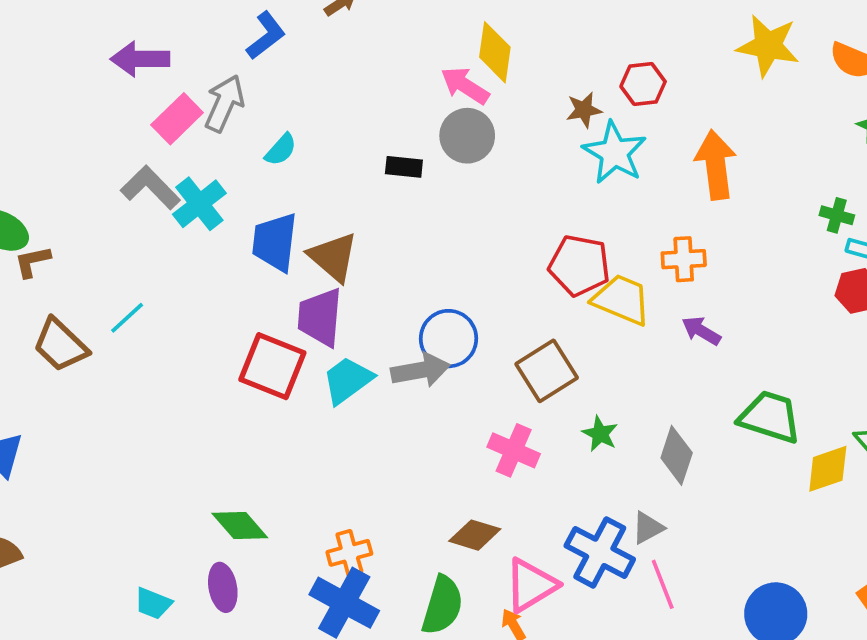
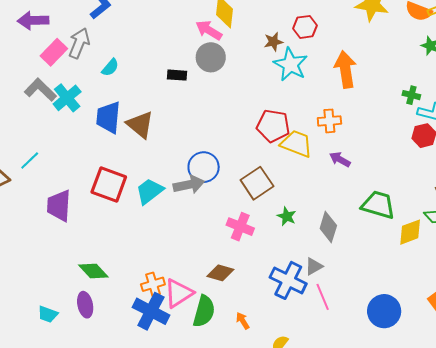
purple trapezoid: (320, 317) -> (59, 206), moved
pink triangle: (531, 585) -> (179, 293), moved

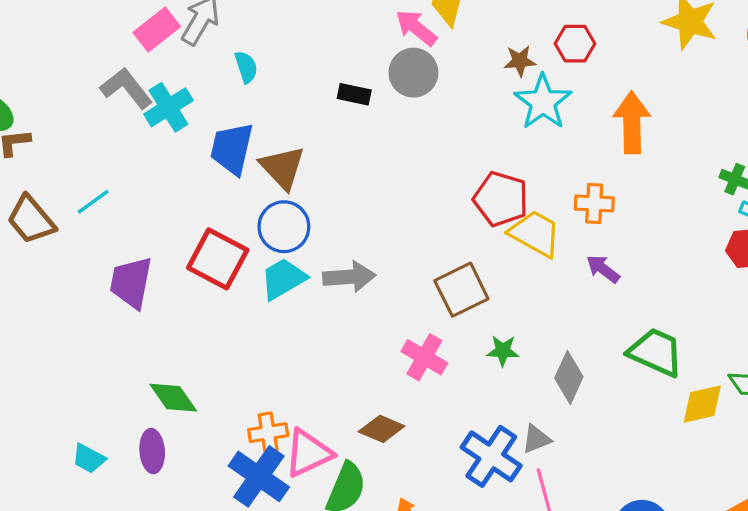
cyan semicircle: (110, 67) -> (246, 67), turned -66
blue circle: (204, 167) -> (284, 227), moved
green star: (287, 216) -> (503, 351), turned -30

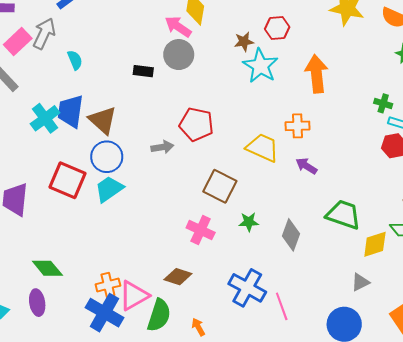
cyan cross: (168, 107) -> (45, 118), moved
red pentagon: (501, 199) -> (196, 124), moved
gray arrow: (349, 277) -> (162, 147), moved, size x0.7
brown square: (461, 290) -> (220, 186), turned -32
gray triangle: (536, 439) -> (360, 282), moved

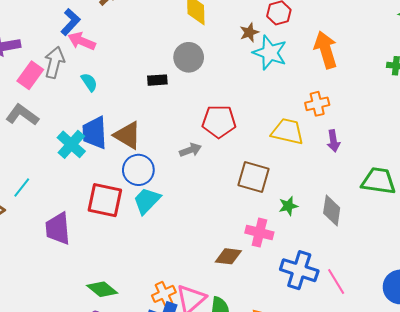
pink arrow: (178, 27) -> (82, 41), moved
purple arrow: (306, 166) -> (333, 141), turned -120
pink cross: (201, 230) -> (259, 233), moved
brown diamond: (178, 277) -> (228, 256), moved

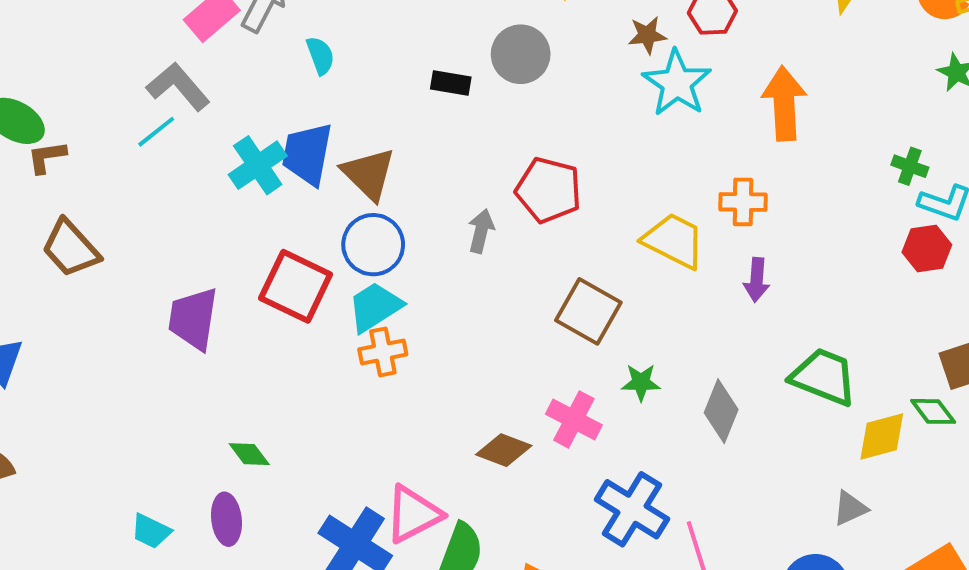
gray arrow: (190, 150) -> (481, 231), turned -70
cyan line: (22, 187) -> (156, 132), moved
green diamond: (102, 289) -> (249, 454), size x0.7
orange cross: (164, 294) -> (383, 352), moved

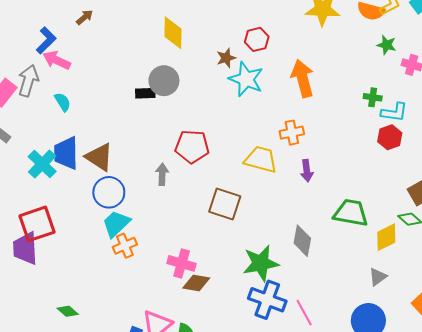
black rectangle: (451, 83) -> (145, 93), moved
red square: (296, 286) -> (37, 224), moved, turned -33
green star: (641, 382) -> (261, 263), moved, size x1.8
pink cross: (574, 419) -> (182, 263), moved

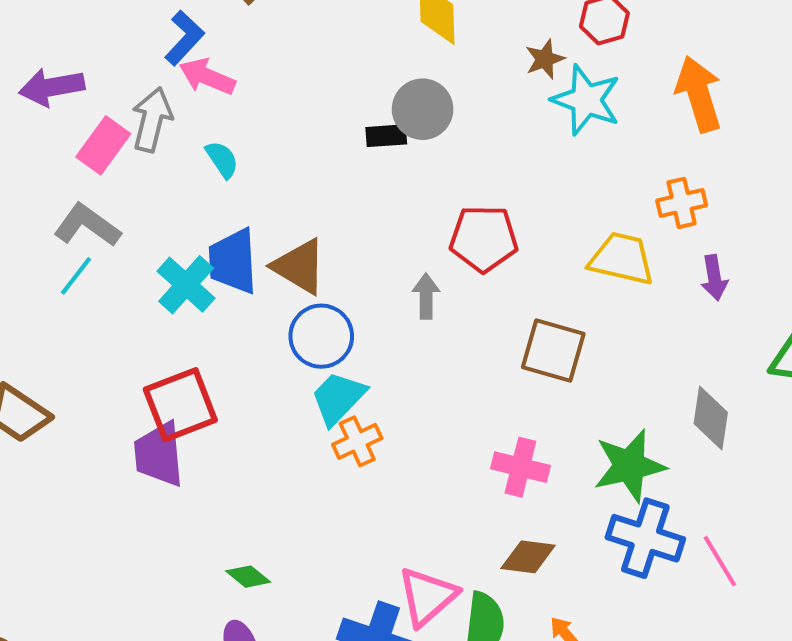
pink cross: (182, 263) -> (520, 467), moved
brown diamond: (196, 283) -> (528, 557), moved

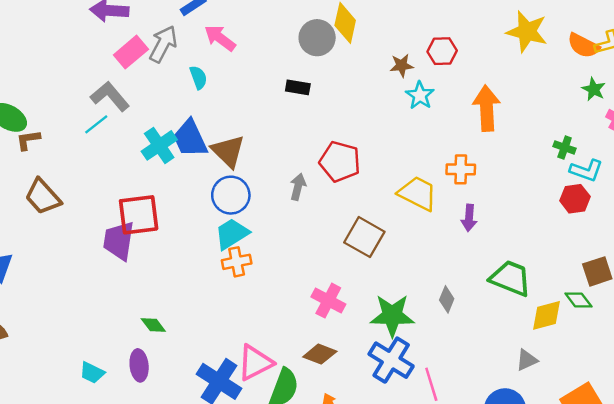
pink arrow: (207, 77) -> (220, 38), moved
cyan star: (586, 100) -> (420, 95), size x0.7
gray circle: (423, 109) -> (317, 38), moved
blue trapezoid: (233, 261) -> (190, 138), turned -36
gray diamond: (711, 418) -> (447, 299), size x0.7

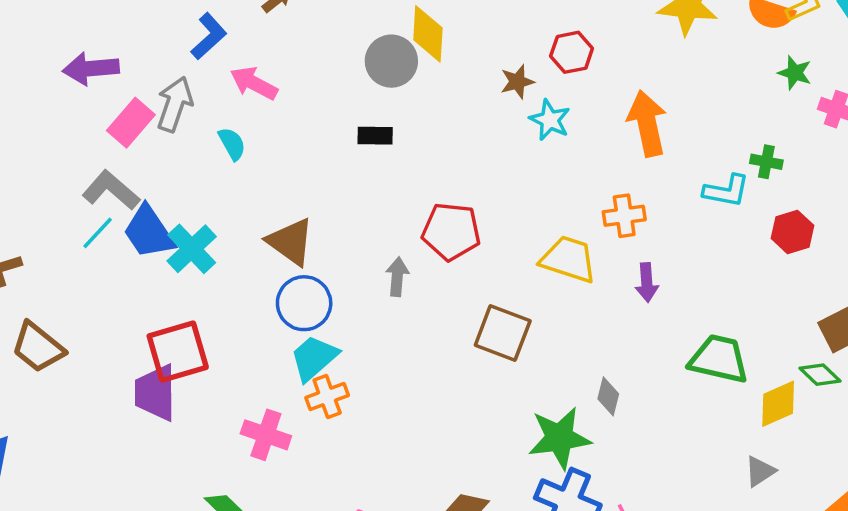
blue trapezoid: (190, 138) -> (149, 232), moved
cyan L-shape: (586, 170) -> (726, 191), moved
gray diamond: (447, 299) -> (608, 396), moved
pink cross: (328, 301) -> (266, 435), moved

